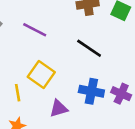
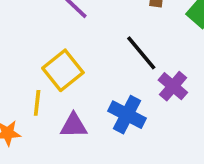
yellow line: (18, 93) -> (37, 103), moved
purple cross: (121, 94) -> (173, 86), moved

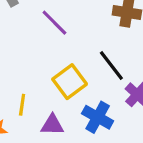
yellow square: (63, 70) -> (70, 82), moved

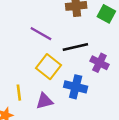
purple line: (54, 23) -> (41, 34), moved
black line: (111, 66) -> (75, 47), turned -50

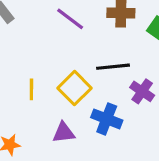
purple line: (41, 34) -> (70, 19), moved
yellow line: (19, 93) -> (31, 89), moved

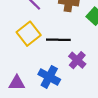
yellow square: (75, 88) -> (29, 34), moved

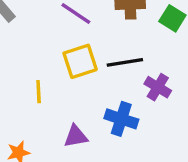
yellow square: (29, 34) -> (80, 61), turned 30

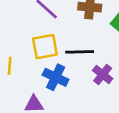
blue cross: (121, 119) -> (56, 77), moved

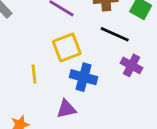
black line: (80, 52) -> (115, 34), moved, turned 36

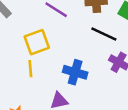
yellow square: (67, 47) -> (37, 42), moved

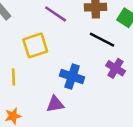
yellow line: (30, 69) -> (14, 77), moved

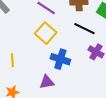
yellow square: (35, 45) -> (46, 33), moved, turned -30

